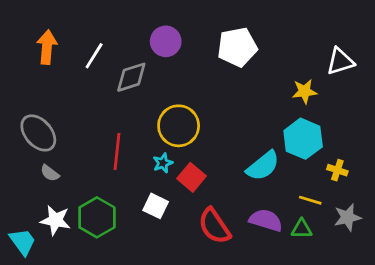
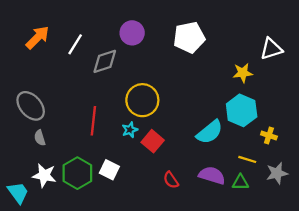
orange arrow: (47, 47) -> (37, 37), turned 40
gray semicircle: (50, 173) -> (40, 138), turned 35
white square: (156, 206) -> (109, 170), moved
red semicircle: (214, 226) -> (171, 180), size x0.6

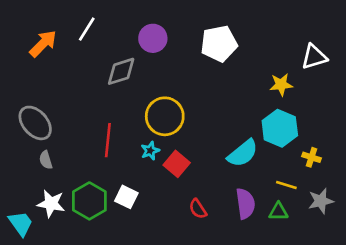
white line: (75, 44) -> (87, 29), moved
purple semicircle: (212, 175) -> (245, 204), turned 65

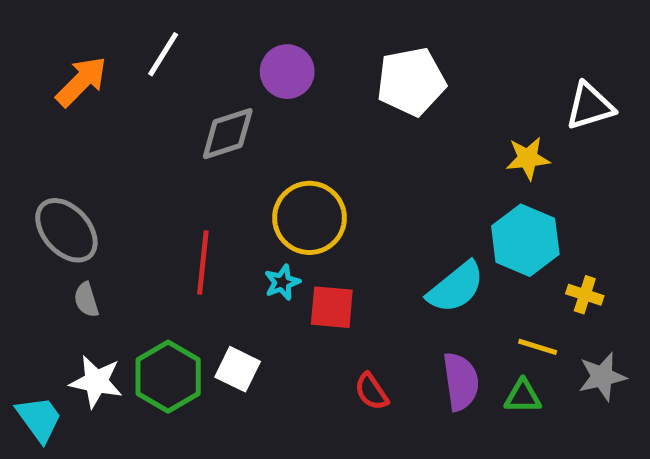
red square: (177, 164) -> (332, 307), turned -35

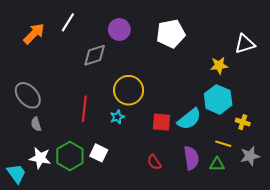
red square: (332, 307) -> (161, 122), moved

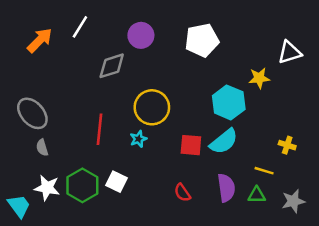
cyan hexagon: (218, 99) -> (229, 102), moved
gray star: (250, 156) -> (293, 201), moved

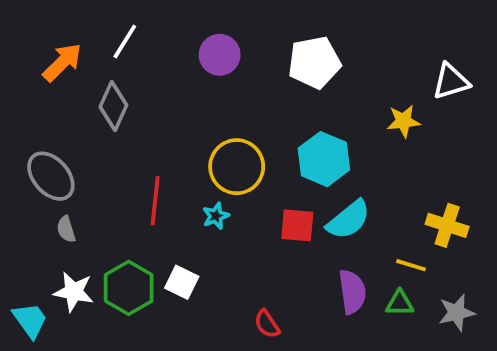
gray diamond: (112, 66) -> (113, 106), moved, turned -48
cyan hexagon: (229, 102) -> (324, 159), moved
yellow cross: (287, 145) -> (447, 225), size x1.5
red semicircle: (182, 193) -> (267, 324), moved

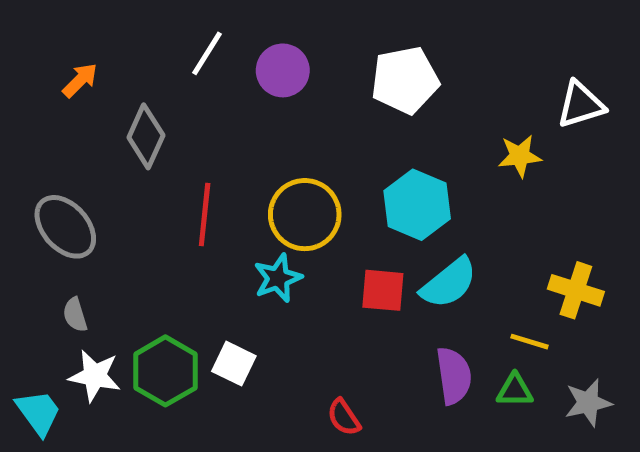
white line: (125, 42) -> (207, 53), moved
orange arrow: (62, 62) -> (80, 80), size x0.7
red line: (155, 201) -> (205, 215), moved
cyan star: (216, 216) -> (278, 278), size x1.4
gray semicircle: (66, 229) -> (75, 315), moved

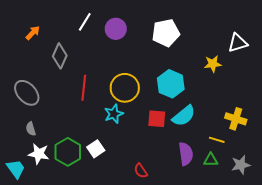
white square: (234, 364) -> (96, 149), turned 30

